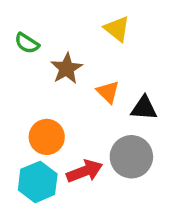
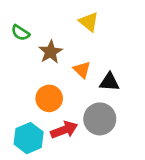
orange circle: (47, 137) -> (49, 98), moved

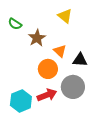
orange circle: (49, 98) -> (48, 69), moved

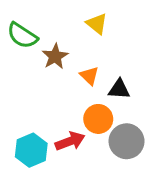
green semicircle: (15, 24) -> (22, 36), size x1.5
orange circle: (48, 69) -> (98, 119), moved
gray circle: (73, 87) -> (127, 141), moved

